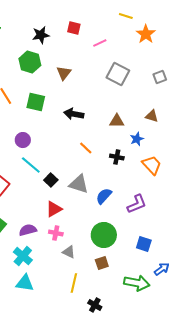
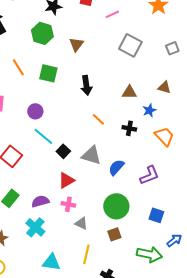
black arrow: (74, 114) -> (86, 85), turned -108
cyan triangle: (25, 283) -> (51, 262), moved

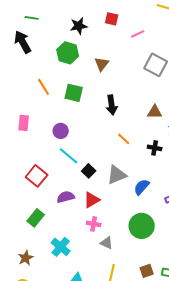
gray triangle: (91, 155) -> (117, 175), turned -40
purple semicircle: (40, 201) -> (66, 197), moved
brown square: (114, 234) -> (147, 271), moved

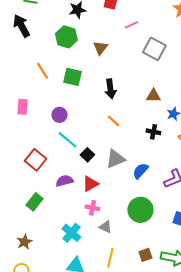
pink line: (138, 34) -> (131, 25), moved
orange line: (124, 139) -> (113, 121), moved
cyan cross: (61, 247) -> (71, 233), moved

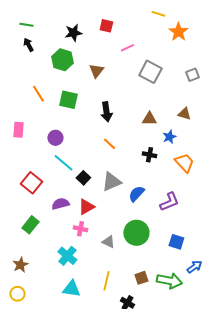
black arrow: (21, 26) -> (28, 45), moved, size x0.6
pink cross: (92, 208) -> (80, 229), moved
gray triangle: (105, 227) -> (108, 242), moved

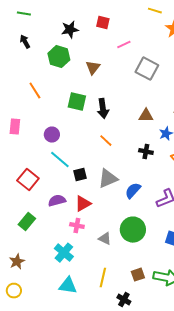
green line: (26, 25) -> (24, 14), moved
green square: (68, 100) -> (77, 102), moved
black square: (83, 178) -> (80, 175), turned 32

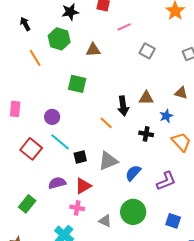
brown triangle: (93, 68) -> (93, 50), turned 49
gray square: (147, 69) -> (147, 51), size x0.7
orange line: (35, 91) -> (35, 58), moved
black arrow: (103, 109) -> (123, 106), moved
red square: (28, 180) -> (31, 149), moved

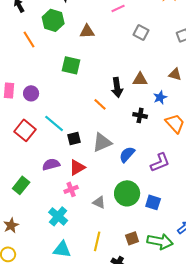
purple circle: (52, 117) -> (31, 93), moved
pink cross: (77, 208) -> (71, 189), turned -32
blue square: (173, 221) -> (153, 202), moved

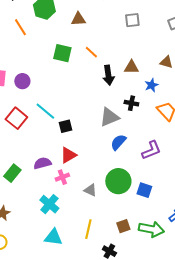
gray square: (141, 32) -> (132, 20), turned -35
orange line: (100, 104) -> (91, 52), moved
gray triangle: (102, 142) -> (109, 117), moved
purple semicircle: (51, 164) -> (42, 163), moved

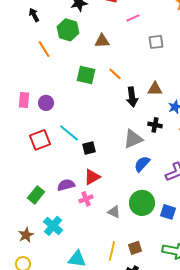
red square: (16, 118) -> (40, 140), turned 30
cyan cross: (49, 204) -> (53, 226), moved
brown square: (123, 226) -> (135, 248), moved

